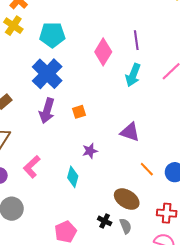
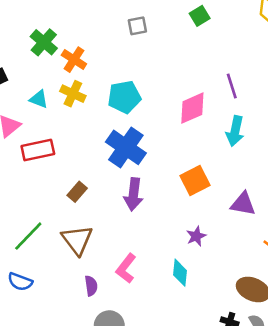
pink diamond: (103, 52) -> (192, 108), turned 44
orange square: (79, 112) -> (195, 180), moved, size x1.6

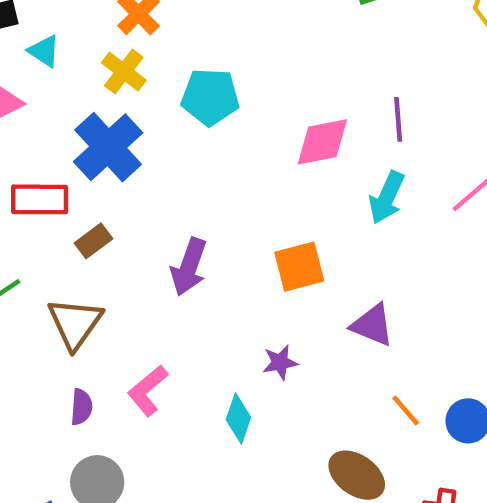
cyan triangle: (39, 99) -> (44, 51), moved
blue cross: (126, 147) -> (108, 147), moved
red rectangle: (38, 150) -> (40, 199), moved

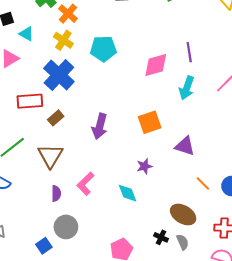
cyan diamond: (238, 419) -> (128, 193), turned -35

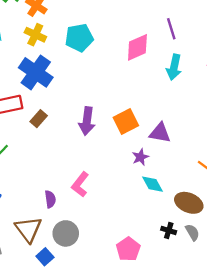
orange square: (150, 122) -> (126, 122), moved
purple triangle: (185, 146) -> (160, 133), moved
brown triangle: (50, 156) -> (28, 229), moved
cyan diamond: (128, 193) -> (152, 184), moved

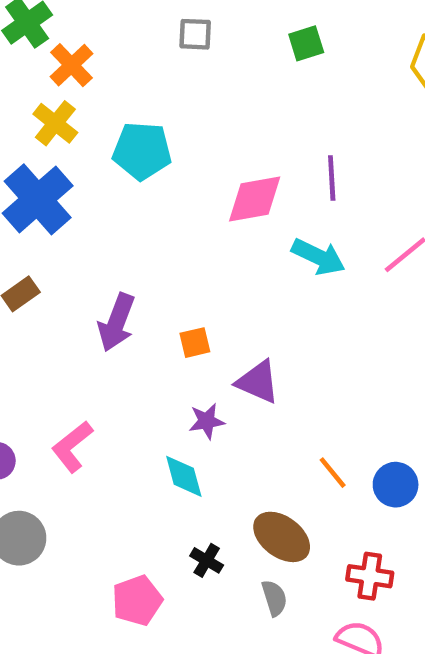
cyan arrow: (174, 67) -> (318, 257), turned -90
orange square: (126, 122) -> (195, 343), size x0.6
cyan diamond: (152, 184) -> (184, 476), moved
black cross: (169, 230) -> (207, 560), moved

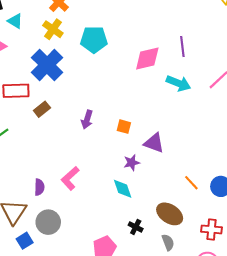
purple arrow: (117, 322) -> (87, 120), size x0.7
orange square: (195, 343) -> (124, 127), turned 32

